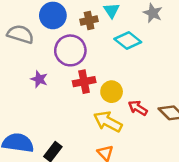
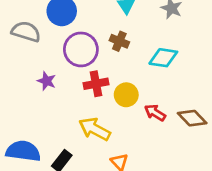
brown cross: (89, 20) -> (119, 41), moved, turned 35
cyan diamond: (128, 40) -> (163, 58), moved, turned -30
yellow arrow: (108, 122) -> (95, 129), moved

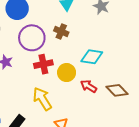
cyan diamond: (163, 58) -> (92, 57), moved
yellow arrow: (95, 129) -> (42, 99), turned 30

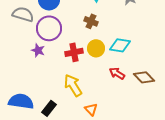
purple circle: (32, 38) -> (49, 28), moved
yellow circle: (67, 73) -> (96, 48), moved

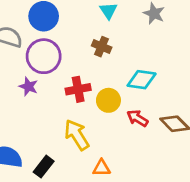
yellow circle: (96, 48) -> (108, 100), moved
orange triangle: (91, 109) -> (102, 168), turned -48

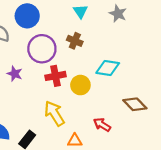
purple circle: (44, 56) -> (42, 49), moved
red arrow: (137, 118) -> (102, 125), moved

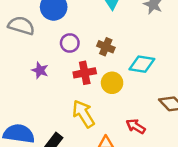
brown cross: (75, 41) -> (106, 47), moved
purple circle: (42, 49) -> (70, 43), size x0.6

